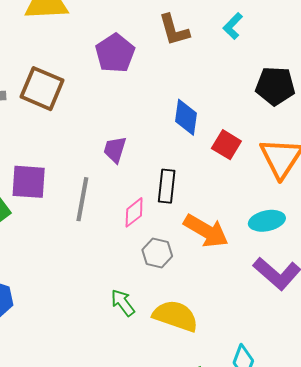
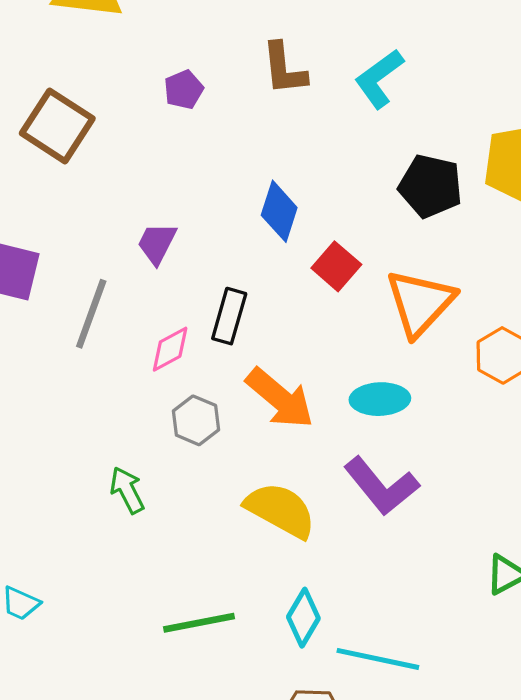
cyan L-shape: (233, 26) -> (379, 79), size x1.4
purple pentagon: (115, 53) -> (184, 90), size x0.6
yellow semicircle: (175, 316) -> (280, 510), moved

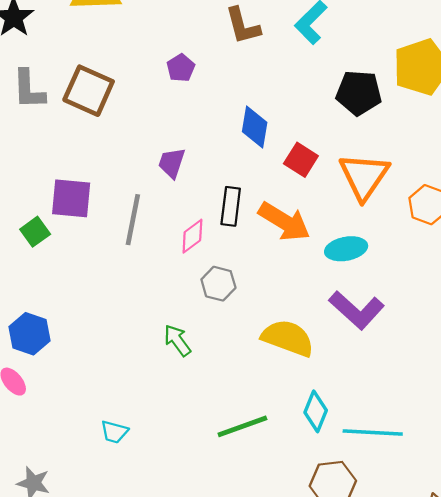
purple pentagon: (184, 90) -> (181, 68), moved
orange arrow: (280, 398) -> (284, 222), moved

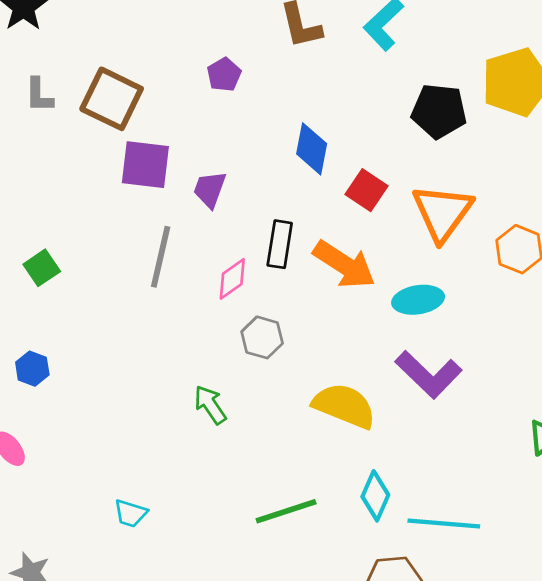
gray L-shape: (29, 89) -> (39, 95), size x0.7
purple square: (71, 198) -> (145, 165), moved
blue hexagon: (29, 334) -> (32, 369), moved, size x0.7

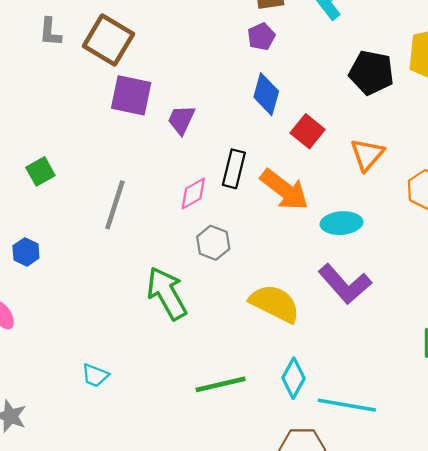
purple pentagon: (224, 75) -> (261, 37), moved
orange triangle: (442, 213) -> (367, 155), size x0.7
gray line: (161, 257) -> (115, 205), moved
green arrow: (210, 405) -> (167, 293), size x1.6

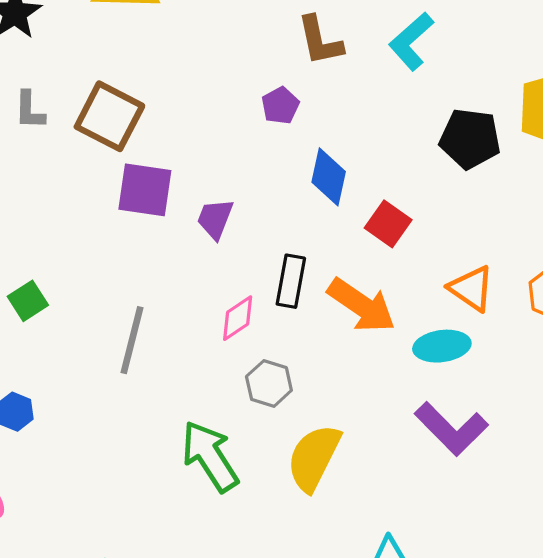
purple pentagon: (261, 37) -> (280, 106), moved
orange triangle: (367, 155) -> (471, 288), moved, turned -33
yellow semicircle: (275, 303) -> (314, 458), moved, turned -87

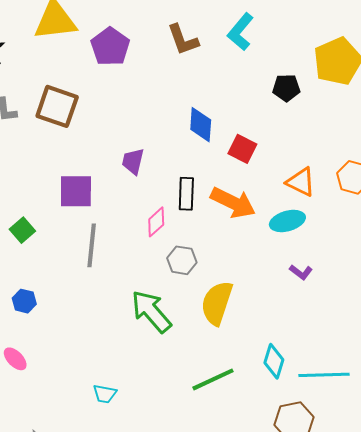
purple pentagon: (280, 106) -> (110, 47), moved, size x1.6
black pentagon: (470, 139) -> (286, 88), size x0.7
purple square: (145, 190) -> (76, 191), moved
purple L-shape: (451, 429) -> (301, 272), size x0.5

